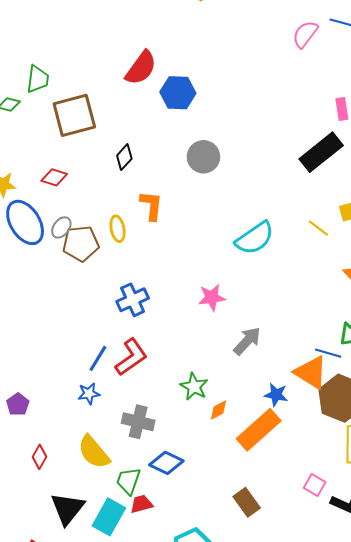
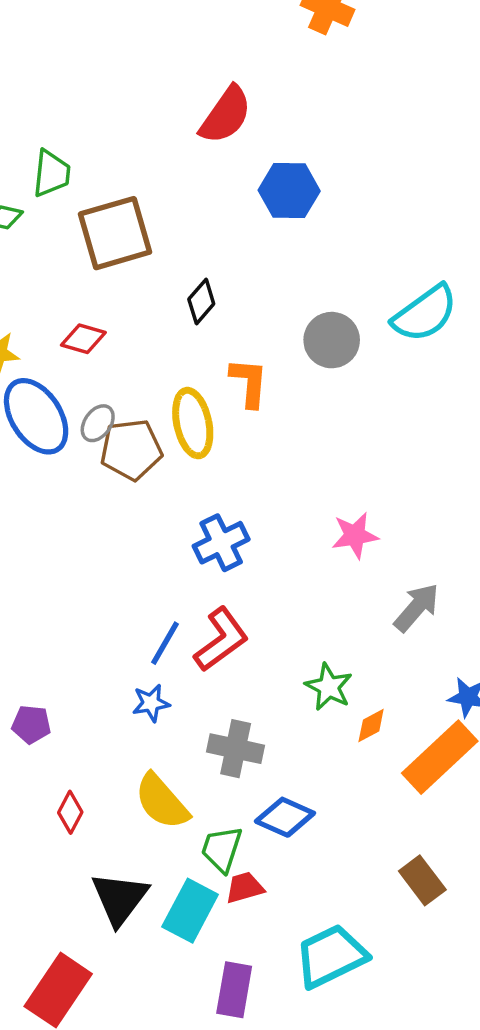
red semicircle: (141, 68) -> (226, 115), moved
gray circle: (203, 157) -> (332, 340), moved
yellow ellipse: (118, 229) -> (193, 423), size x1.5
cyan semicircle: (255, 238) -> (425, 314), moved
purple pentagon: (18, 404) -> (31, 724), turned -30

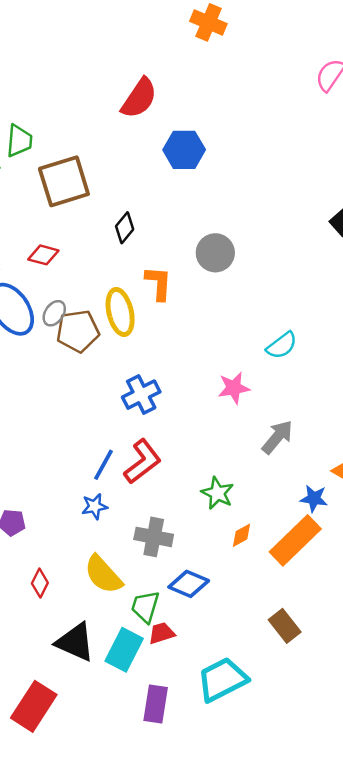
cyan semicircle: (425, 314) -> (282, 345), moved, size x0.7
orange diamond: (371, 726) -> (241, 535), moved
black triangle: (120, 898) -> (75, 642), turned -42

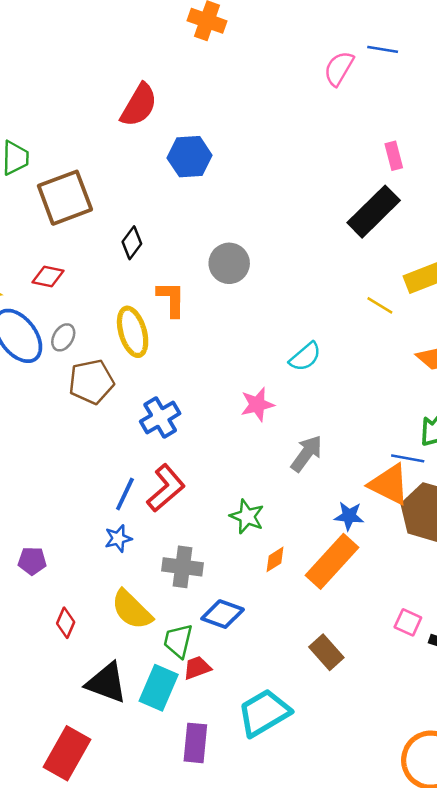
brown pentagon: (78, 331) -> (91, 382), moved

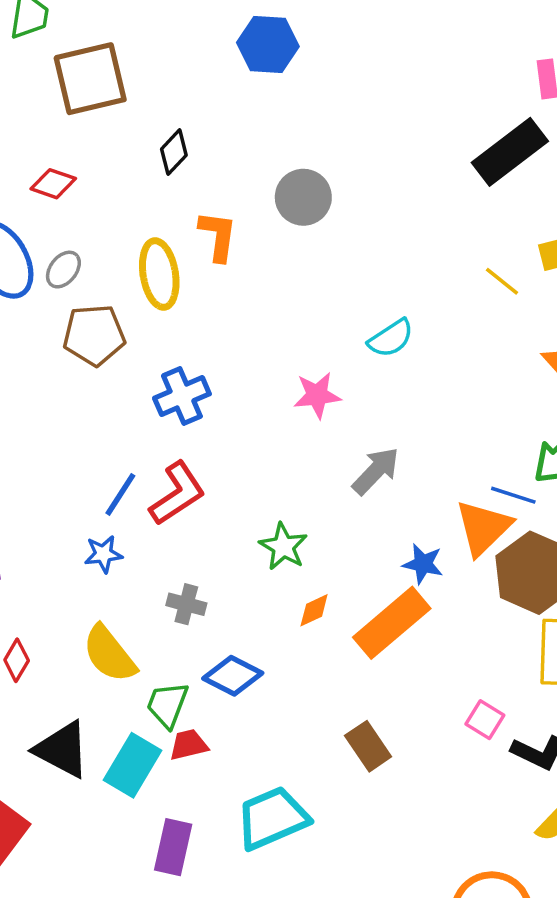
orange triangle: (389, 484) -> (483, 528), turned 42
gray cross: (183, 567) -> (186, 604), size x0.7

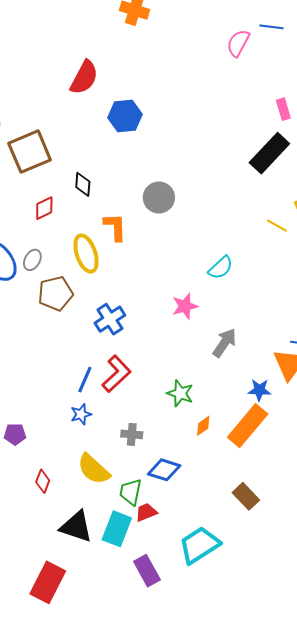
black diamond: (174, 152) -> (83, 184), turned -30
red diamond: (53, 184) -> (44, 208), moved, turned -35
purple rectangle: (173, 847) -> (147, 571), turned -32

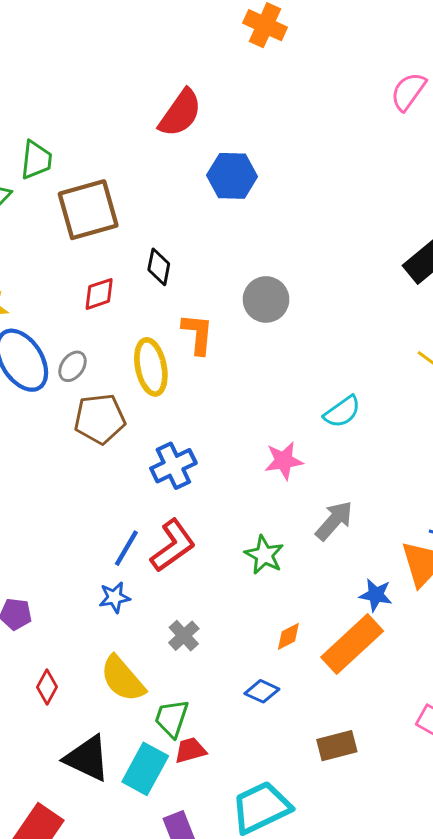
green star: (180, 393) -> (264, 555), moved
gray cross: (132, 434) -> (184, 636), turned 35
blue diamond: (164, 470) -> (262, 691), moved, size x0.7
brown rectangle: (246, 496) -> (337, 746), turned -68

